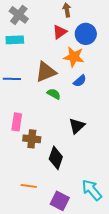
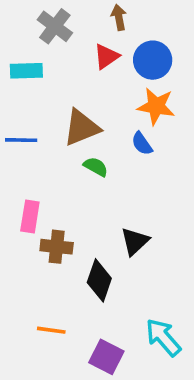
gray cross: (19, 15) -> (55, 26), moved
orange star: (74, 57) -> (156, 106), moved
blue semicircle: (80, 81) -> (142, 144), turned 96
black triangle: (77, 126) -> (135, 241), moved

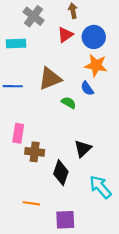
green semicircle: (96, 167) -> (69, 103), moved
cyan arrow: (163, 337) -> (100, 187), moved
purple square: (106, 357) -> (65, 220), turned -30

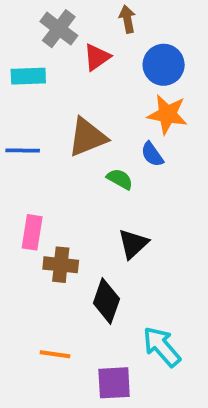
red triangle: (65, 35) -> (97, 57), moved
black triangle: (83, 149) -> (133, 244), moved
cyan arrow: (100, 187) -> (162, 347), moved

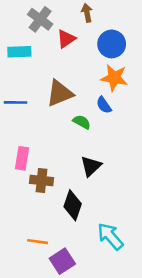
purple square: (114, 383) -> (62, 261), moved, turned -30

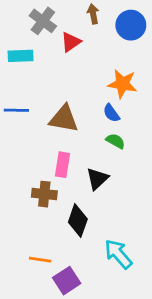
blue circle: (112, 44) -> (131, 25), moved
brown triangle: (60, 93) -> (64, 119), moved, turned 32
green semicircle: (82, 122) -> (115, 141), moved
pink rectangle: (22, 158) -> (62, 165), moved

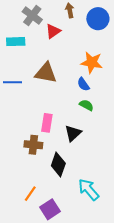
brown triangle: (64, 119) -> (46, 73), moved
orange line: (40, 260) -> (30, 194), turned -63

